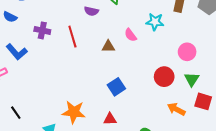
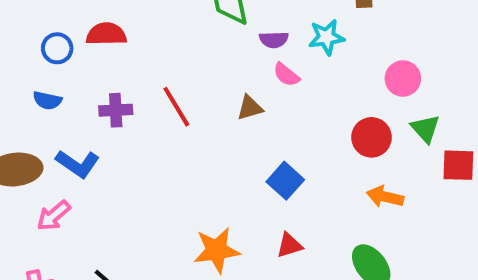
purple semicircle: (91, 11) -> (274, 40), moved
orange arrow: (176, 109) -> (385, 197), moved

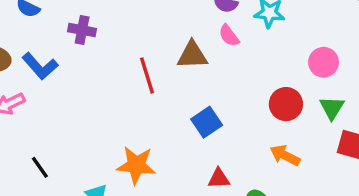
red line: (176, 107) -> (147, 75), moved
brown triangle: (250, 108) -> (192, 55), size x1.4
red triangle: (289, 245) -> (219, 178), moved

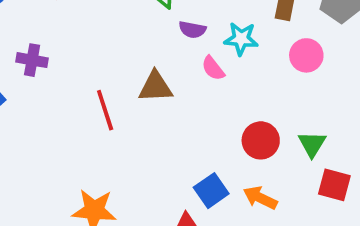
pink semicircle: (229, 36) -> (213, 68), moved
pink circle: (324, 62) -> (306, 55), moved
blue square: (207, 122) -> (211, 191), moved

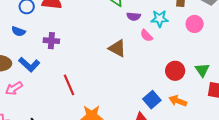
brown triangle: (155, 87) -> (117, 48), turned 36
red line: (105, 110) -> (69, 85), moved

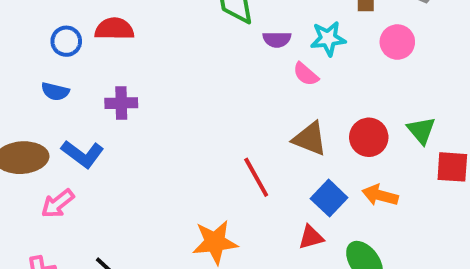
brown triangle: (117, 48) -> (310, 139), moved
red line: (69, 85) -> (256, 177), moved

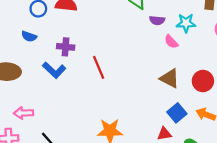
blue L-shape: (83, 154) -> (54, 70), moved
red line: (256, 177) -> (99, 67), moved
pink arrow: (58, 204) -> (24, 113), moved, turned 30

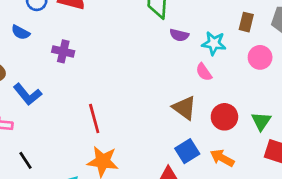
pink semicircle: (171, 42) -> (204, 72), moved
red line: (99, 67) -> (94, 119), moved
blue L-shape: (54, 70) -> (27, 94), moved

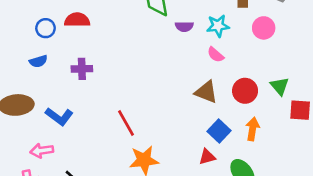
blue semicircle: (21, 32) -> (38, 61), turned -30
orange arrow: (222, 158) -> (253, 129), turned 85

